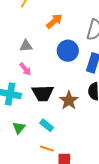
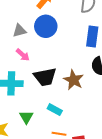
blue circle: (68, 51) -> (46, 26), moved

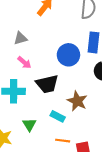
blue circle: (46, 26) -> (68, 55), moved
brown star: (73, 80) -> (77, 101), moved

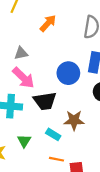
pink arrow: (24, 62) -> (23, 78), size x1.6
brown star: (77, 101) -> (74, 120), turned -30

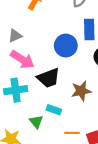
cyan rectangle: (53, 134) -> (54, 110), moved

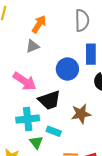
gray triangle: (15, 36) -> (33, 46), moved
cyan cross: (16, 90) -> (28, 119), moved

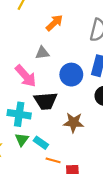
gray triangle: (33, 46) -> (42, 53), moved
cyan rectangle: (54, 131) -> (41, 143), moved

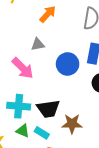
black trapezoid: (46, 101) -> (48, 109), moved
brown star: (74, 123) -> (72, 124), moved
green triangle: (22, 139) -> (23, 131), turned -40

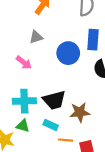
pink arrow: (23, 68) -> (24, 63), size x0.7
green triangle: (23, 131) -> (23, 126), moved

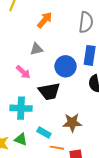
black trapezoid: (54, 100) -> (49, 91), moved
green triangle: (23, 126) -> (21, 139), moved

